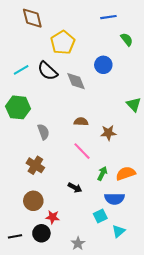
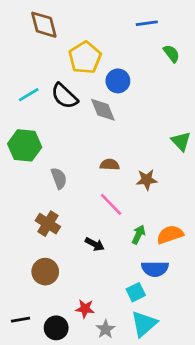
blue circle: (103, 65) -> (118, 81), moved
black arrow: (75, 188) -> (95, 244), moved
red star: (53, 217) -> (85, 309), moved
cyan triangle: (119, 231) -> (144, 324), moved, size x1.5
black circle: (41, 233) -> (56, 328), moved

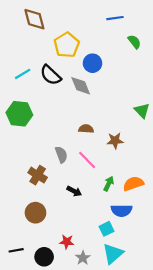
gray semicircle: (59, 178) -> (61, 155), moved

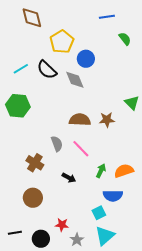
brown semicircle: (86, 129) -> (80, 120), size x1.5
brown star: (115, 141) -> (107, 120), moved

